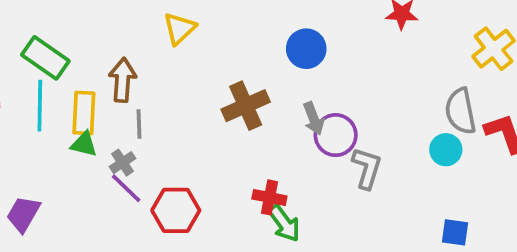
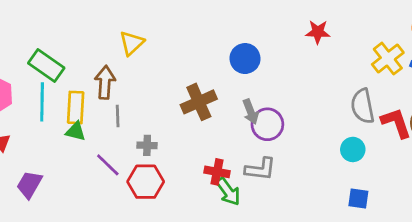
yellow triangle: (179, 28) -> (132, 43), moved
cyan circle: (446, 150) -> (353, 149), moved
gray cross: (123, 163) -> (147, 145), moved, turned 36
gray L-shape: (367, 168) -> (260, 169), moved, turned 80

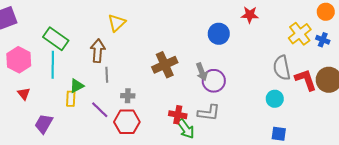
blue circle: (245, 59) -> (219, 34), moved
yellow rectangle: (76, 108) -> (71, 99), moved, size x0.7
green triangle: (76, 131) -> (77, 86), turned -42

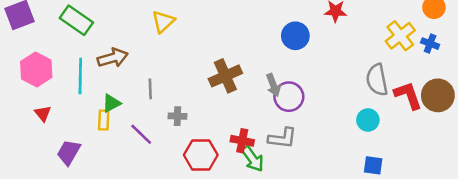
green rectangle: (56, 39) -> (76, 20), moved
brown arrow: (98, 51) -> (113, 58), moved, turned 70
red hexagon: (127, 122) -> (201, 155), moved

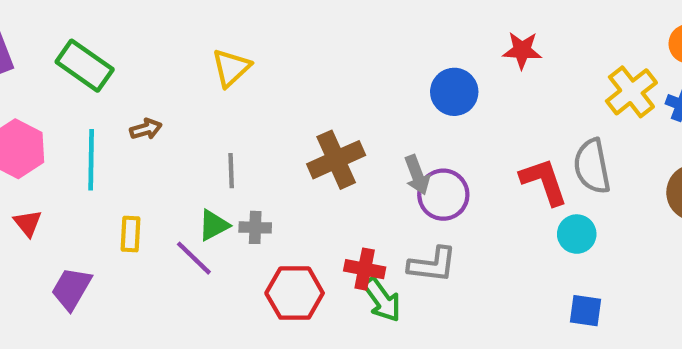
brown arrow: (113, 58) -> (146, 129), size x0.6
gray line: (150, 89) -> (231, 171), moved
red L-shape: (408, 95) -> (544, 182), moved
green triangle: (111, 103) -> (214, 225), moved

